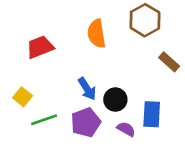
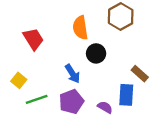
red trapezoid: (40, 47) -> (33, 39), turned 80
brown rectangle: (169, 62) -> (140, 74), moved
black circle: (115, 100) -> (96, 53), moved

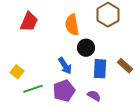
red trapezoid: (33, 39) -> (29, 22), moved, turned 55
blue rectangle: (126, 95) -> (100, 69), moved

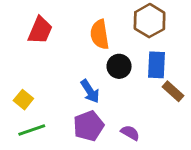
blue rectangle: (100, 69) -> (156, 65), moved
green line: (33, 89) -> (32, 130), moved

